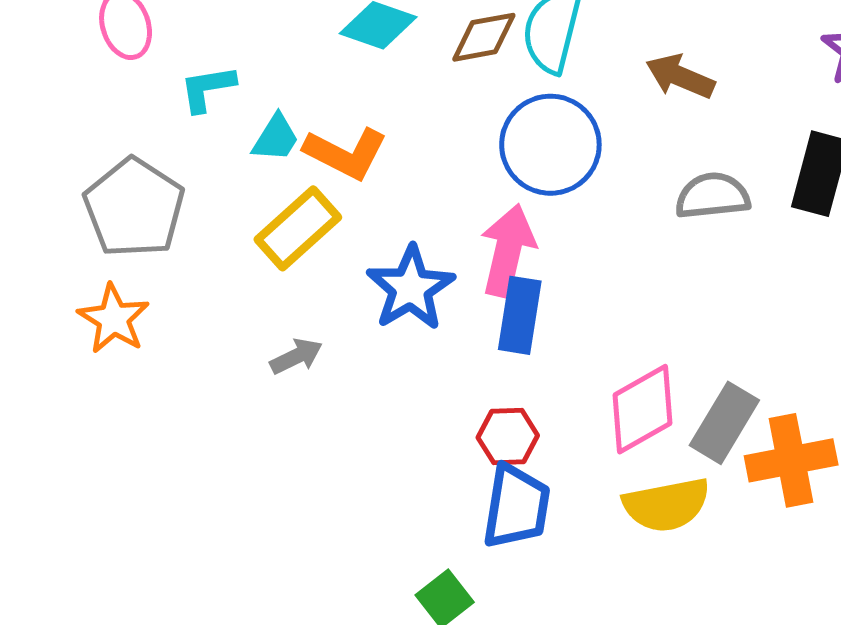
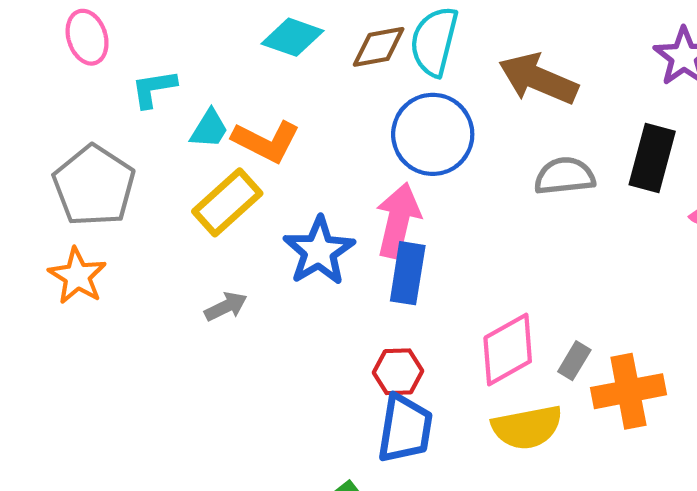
brown arrow: (680, 76) -> (538, 79), size x1.4
gray rectangle: (724, 423) -> (574, 361), size x0.6

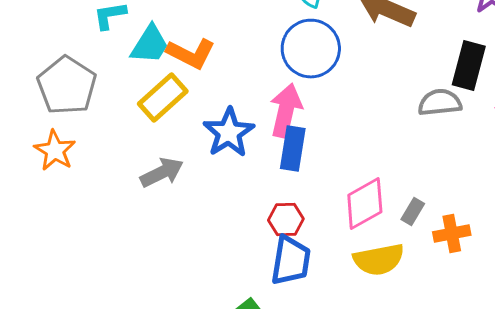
cyan trapezoid: (209, 129) -> (150, 44), size x1.4
gray semicircle: (565, 176) -> (440, 102), moved
gray arrow: (226, 307) -> (162, 172), size x1.4
orange cross: (628, 391) -> (452, 234), size x0.7

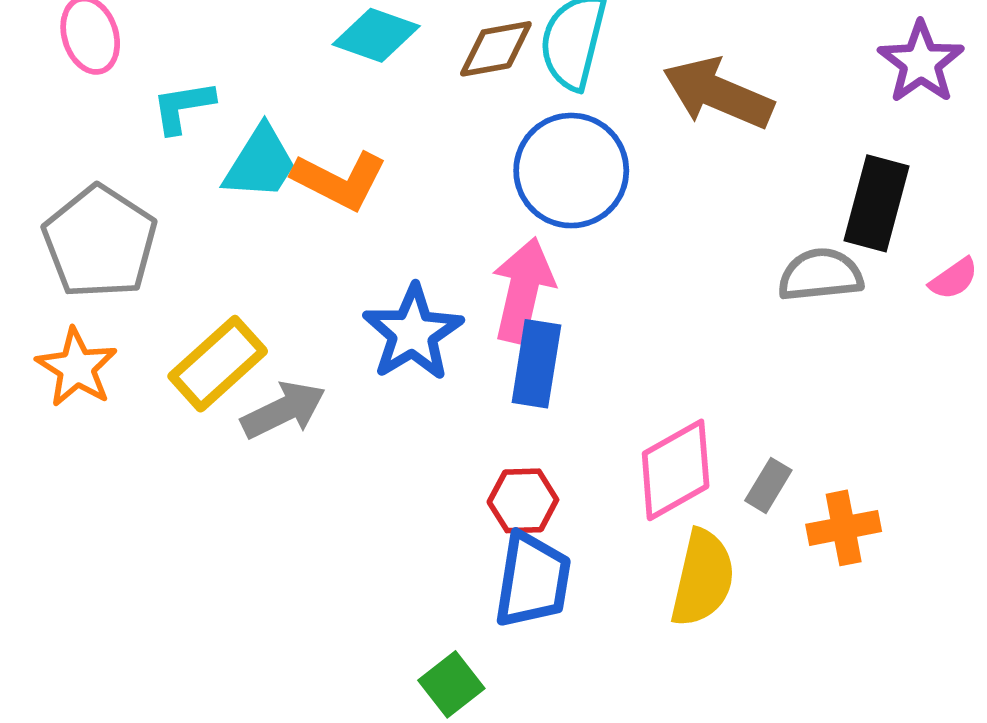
yellow rectangle: (163, 98) -> (218, 364), moved
yellow semicircle: (379, 260) -> (703, 578), turned -66

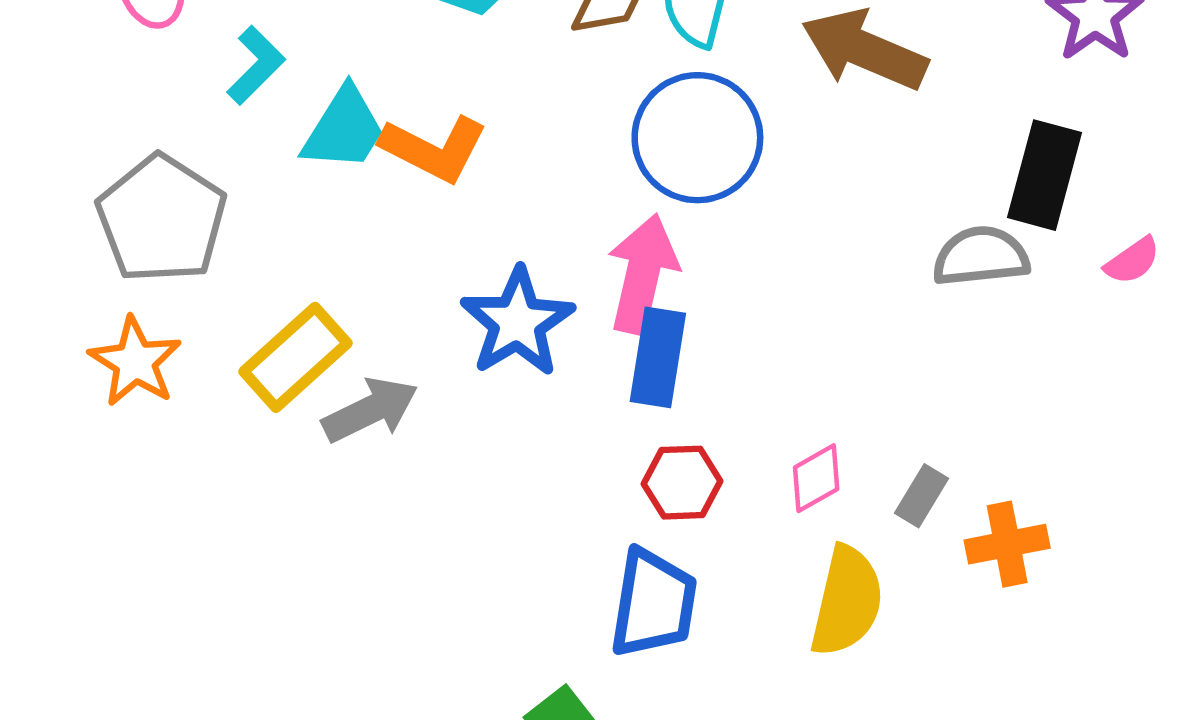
cyan L-shape: (183, 107) -> (256, 65), turned 144
pink diamond: (676, 470) -> (816, 478), size x0.6
red hexagon: (523, 501) -> (682, 483), moved

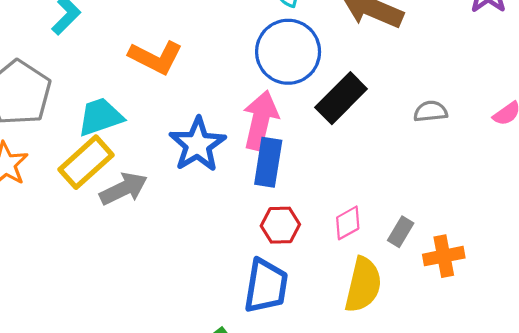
cyan trapezoid: (344, 129) -> (100, 117), moved, turned -141
black rectangle: (1045, 175) -> (341, 98), moved, turned 30
gray semicircle: (981, 256) -> (431, 111), size x0.7

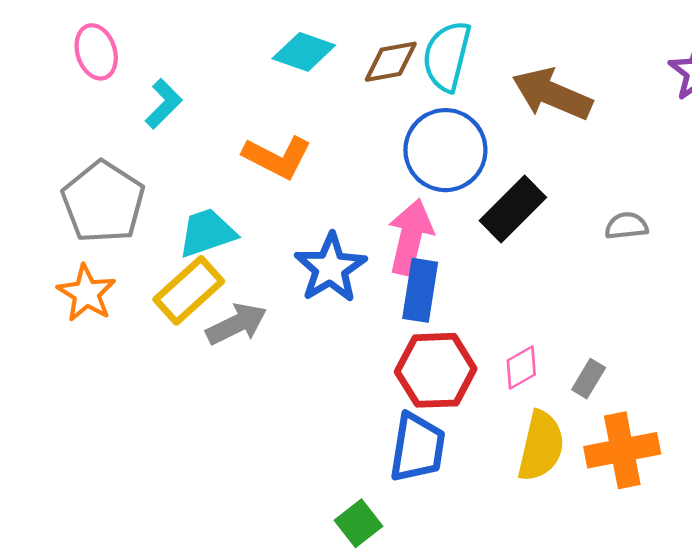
red hexagon: (280, 225) -> (436, 370), size x1.6
orange cross: (444, 256) -> (622, 450), moved, size x1.4

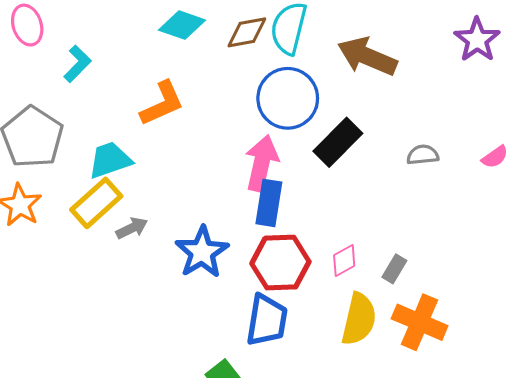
orange L-shape: (277, 157) -> (162, 104), turned -51
blue star: (330, 268) -> (202, 252), moved
gray arrow: (236, 324) -> (132, 228), size x0.7
orange cross: (622, 450) -> (420, 322), turned 34

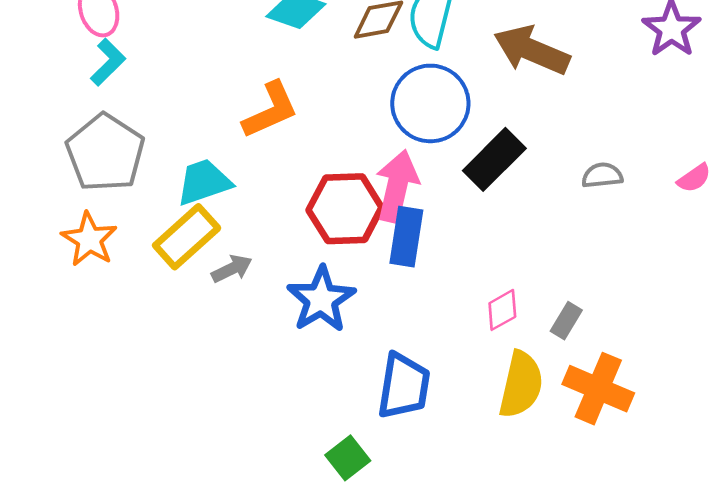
cyan L-shape: (77, 64) -> (108, 62), moved
red hexagon: (280, 263) -> (345, 209), moved

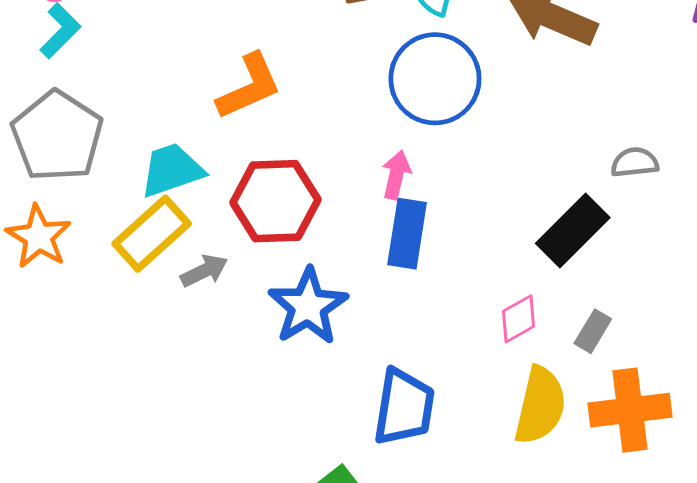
black rectangle: (494, 159) -> (573, 231), moved
pink arrow: (397, 186) -> (396, 175), size x0.6
red hexagon: (345, 209) -> (275, 201), moved
orange cross: (598, 389) -> (630, 410), turned -30

